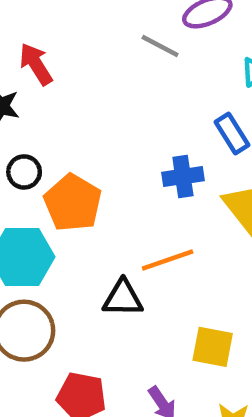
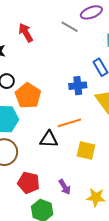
red arrow: (36, 64) -> (26, 33), moved
yellow square: (213, 347) -> (86, 151), moved

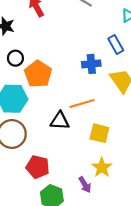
purple arrow: (65, 187) -> (85, 185), moved
yellow star: (96, 197) -> (102, 167), moved, turned 30

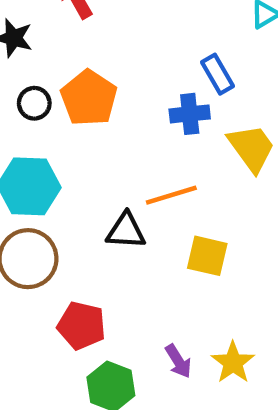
blue rectangle: (116, 44) -> (217, 74), moved
orange pentagon: (38, 74) -> (89, 98), moved
yellow star: (102, 167) -> (233, 363), moved

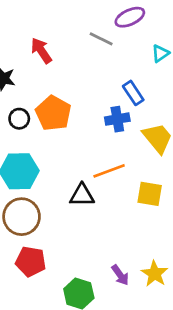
yellow square: (207, 256) -> (150, 194), moved
red pentagon: (81, 326) -> (31, 261), moved

